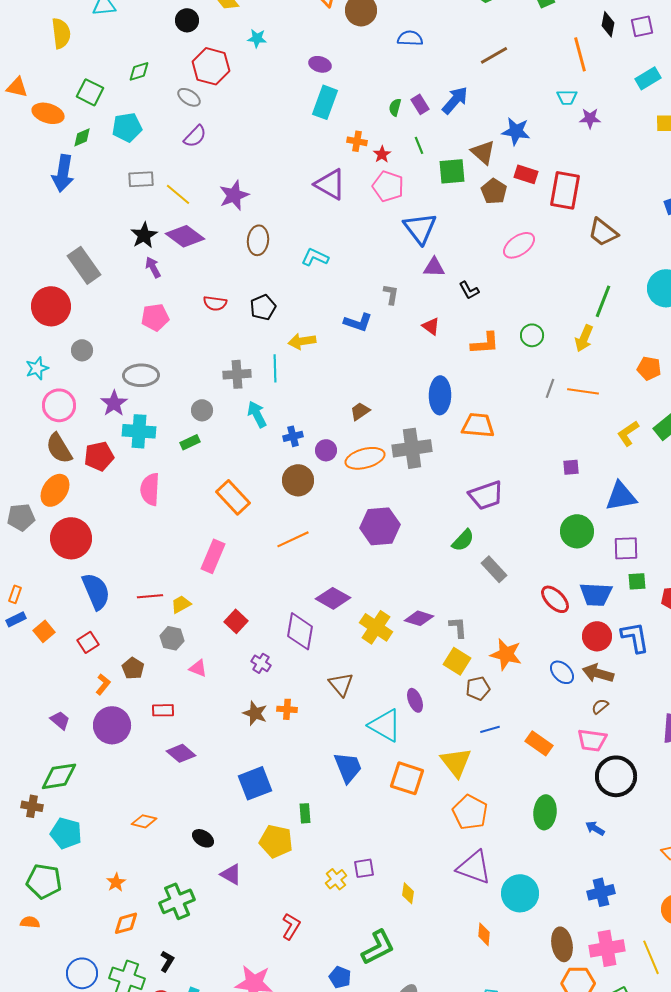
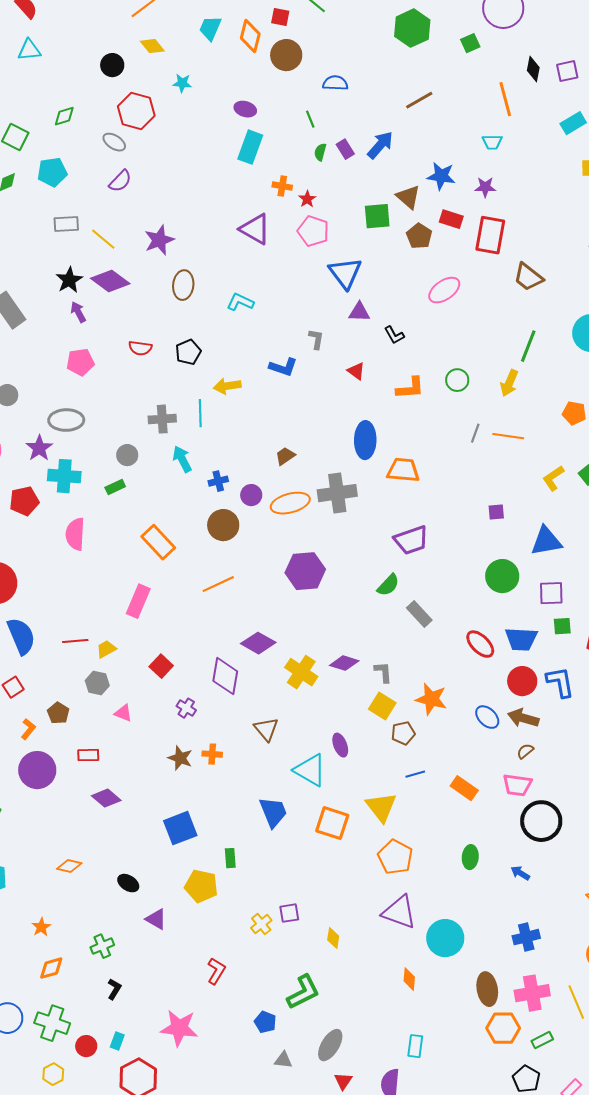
purple star: (590, 118) -> (485, 187), moved
green line: (419, 145) -> (310, 119), moved
green ellipse: (545, 812) -> (470, 857), size x0.7
green cross: (177, 901) -> (102, 946), size x0.7
black L-shape: (167, 961) -> (114, 989), moved

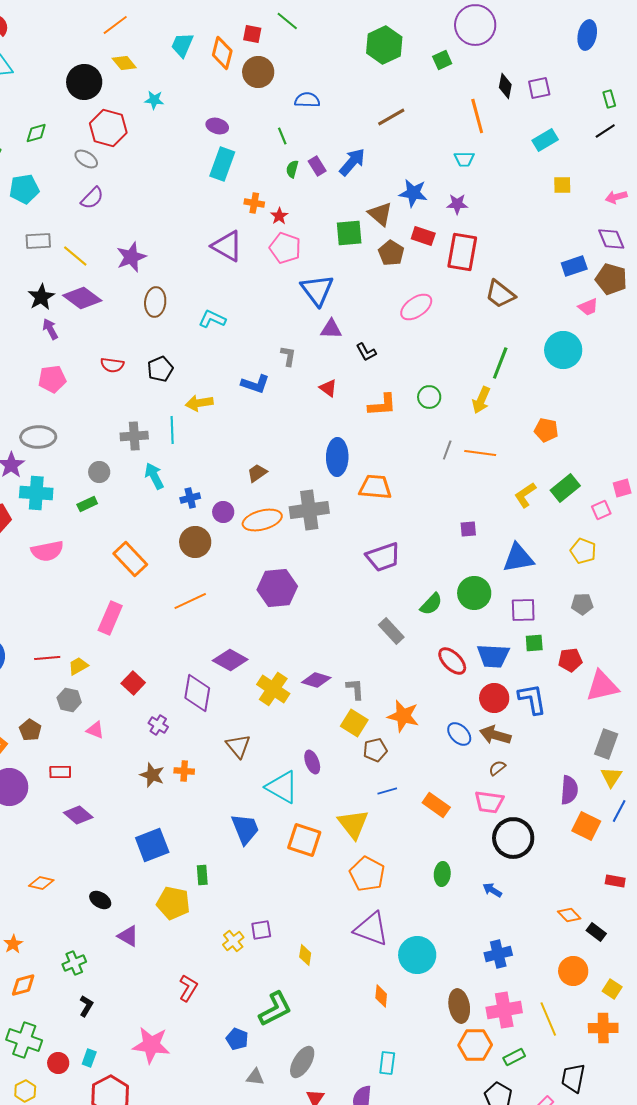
black circle: (112, 65) -> (84, 82), size x1.5
pink semicircle: (75, 534) -> (47, 551), turned -104
green semicircle: (388, 585) -> (431, 604), moved

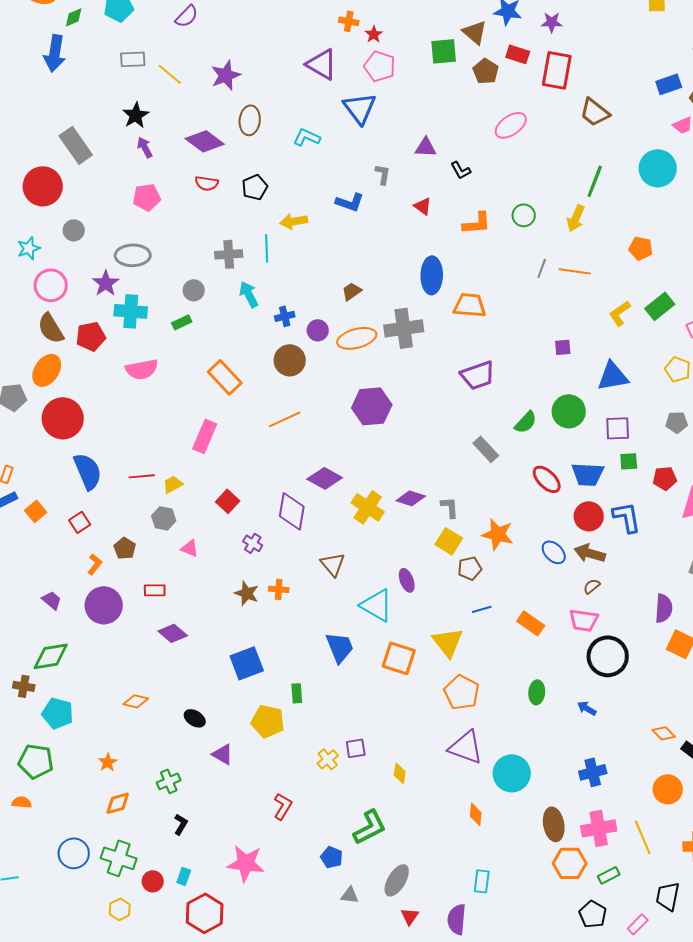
blue triangle: (317, 290) -> (360, 108), moved
purple diamond: (82, 298) -> (205, 141), moved

